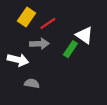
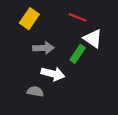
red line: (48, 23) -> (78, 17), moved, turned 56
white arrow: (18, 60) -> (53, 74), moved

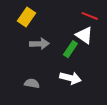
red line: (78, 17) -> (90, 16), moved
white arrow: (53, 74) -> (70, 78), moved

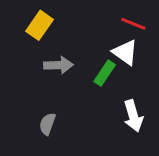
white arrow: (70, 78) -> (133, 116), moved, turned 60
gray semicircle: (32, 83) -> (47, 124), turned -80

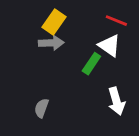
yellow rectangle: (39, 25) -> (54, 22), moved
gray arrow: (59, 65) -> (51, 43), moved

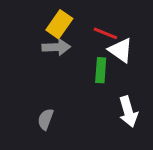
red line: (116, 21) -> (105, 33), moved
green rectangle: (91, 64) -> (101, 70), turned -30

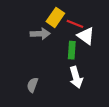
yellow rectangle: (59, 24) -> (55, 17), moved
white arrow: (128, 112) -> (76, 77), moved

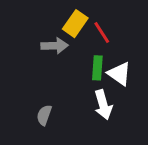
red line: (75, 24) -> (102, 32), turned 35
white triangle: (86, 36) -> (119, 74), moved

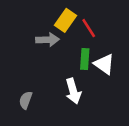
white arrow: (103, 105) -> (73, 91), moved
gray semicircle: (44, 115) -> (26, 100), moved

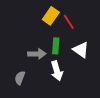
gray arrow: (48, 40) -> (37, 54), moved
green rectangle: (85, 59) -> (56, 46), moved

